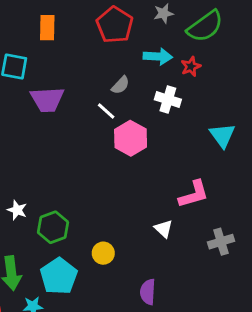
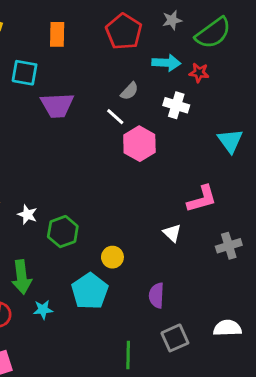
red star: (191, 66) -> (199, 73), turned 30
cyan pentagon: (59, 276) -> (90, 291), moved

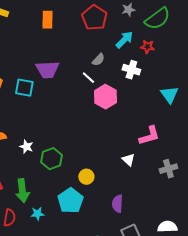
cyan arrow: (166, 63) -> (124, 40), turned -48
cyan square: (25, 73) -> (24, 88), moved

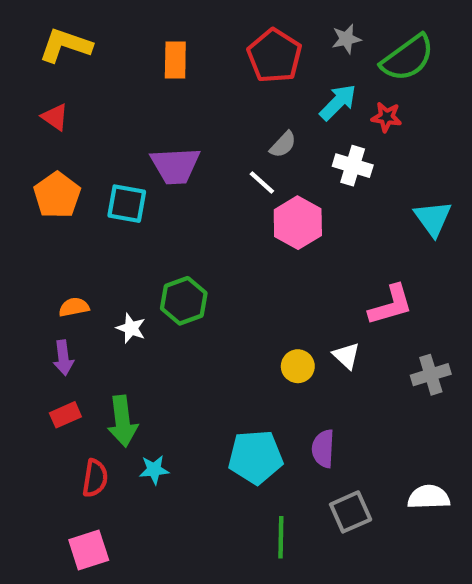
green hexagon: (51, 159) -> (184, 301), moved
yellow circle: (86, 177) -> (298, 366), moved
cyan pentagon: (70, 201) -> (256, 457), moved, turned 30

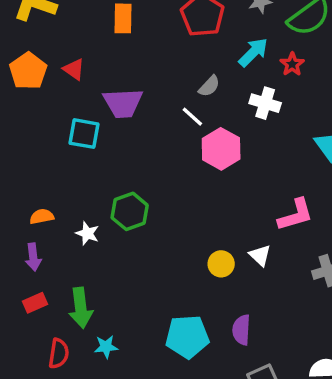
red triangle: (55, 117) -> (74, 69), moved
red star: (386, 117) -> (292, 64), turned 30
orange pentagon: (57, 195) -> (28, 71), moved

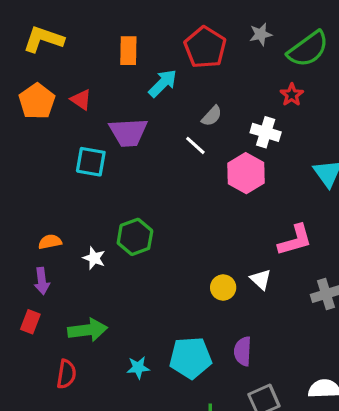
cyan arrow: (253, 52) -> (163, 83), moved
pink hexagon: (221, 149) -> (246, 173), moved
red rectangle: (35, 303) -> (30, 322), moved, turned -45
green arrow: (81, 308) -> (88, 330), turned -90
cyan star: (106, 347) -> (138, 368), moved

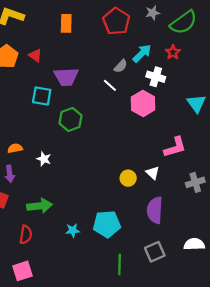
cyan arrow: (163, 83) -> (142, 53), moved
green hexagon: (135, 237) -> (70, 119), moved
purple semicircle: (243, 351) -> (155, 210), moved, size x1.4

